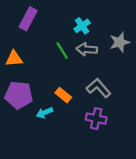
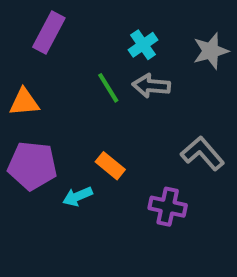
gray star: (120, 42) -> (211, 51), moved
gray L-shape: (98, 88) -> (202, 153), moved

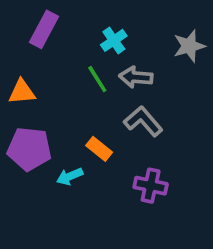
cyan cross: (143, 45) -> (114, 40), moved
gray L-shape: (202, 153) -> (143, 121), moved

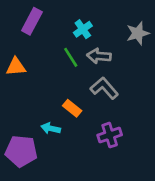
purple pentagon: (29, 149) -> (21, 151), moved
cyan arrow: (70, 176) -> (51, 128), turned 36
purple cross: (151, 186) -> (110, 135), turned -30

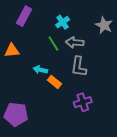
gray star: (138, 33) -> (104, 25), turned -30
gray L-shape: (104, 88) -> (79, 67), turned -130
cyan arrow: (51, 128) -> (40, 70), moved

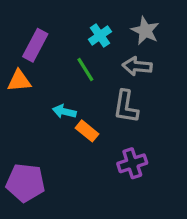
purple rectangle: (24, 16) -> (35, 45), moved
gray star: (104, 25) -> (145, 31), moved
gray arrow: (75, 42) -> (137, 66), moved

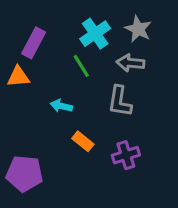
cyan cross: (100, 35) -> (95, 34), size x1.4
orange rectangle: (87, 131) -> (83, 141), moved

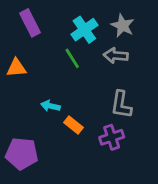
purple rectangle: (34, 43) -> (30, 23), moved, turned -55
gray L-shape: (120, 101) -> (121, 105), moved
cyan arrow: (61, 106) -> (50, 106), moved

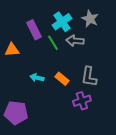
purple rectangle: (30, 23) -> (34, 30), moved
gray arrow: (116, 56) -> (75, 41), moved
orange rectangle: (74, 125) -> (62, 79), moved

